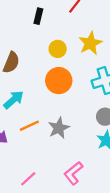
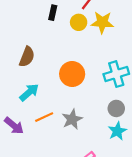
yellow star: (90, 43) -> (102, 22), moved, turned 30
yellow circle: (58, 49) -> (79, 22), moved

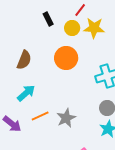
black rectangle: (53, 13) -> (48, 19), turned -40
orange circle: (72, 74) -> (66, 58), moved

